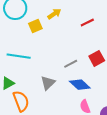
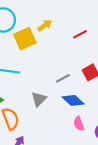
yellow square: (35, 26) -> (25, 39), size x1.5

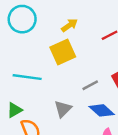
yellow square: (25, 39) -> (63, 52), moved

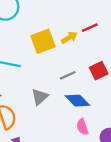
yellow arrow: (69, 25) -> (69, 38), moved

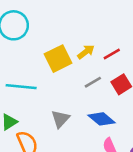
red line: (90, 28) -> (112, 54), moved
gray line: (68, 75) -> (93, 82), moved

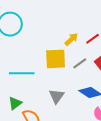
yellow square: (58, 59) -> (56, 59), moved, turned 30

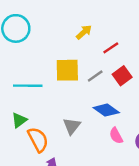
yellow arrow: (71, 39) -> (84, 32), moved
gray triangle: (57, 96) -> (72, 126), moved

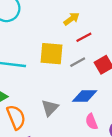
red line: (111, 48) -> (84, 37), moved
blue diamond: (106, 110) -> (85, 96), turned -40

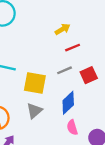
yellow square: (51, 54) -> (35, 83), moved
blue diamond: (85, 96) -> (68, 103), turned -50

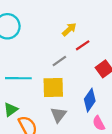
gray line: (65, 70) -> (59, 61), moved

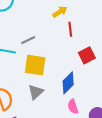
red line: (83, 45) -> (70, 29), turned -72
gray line: (59, 61) -> (28, 40), moved

